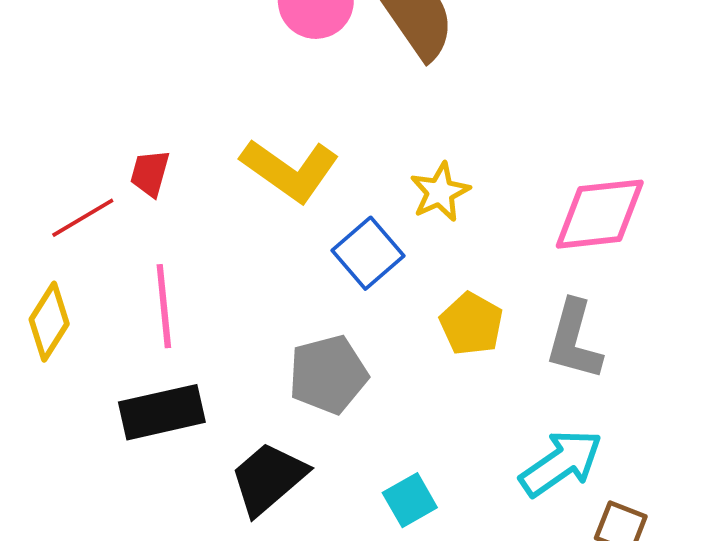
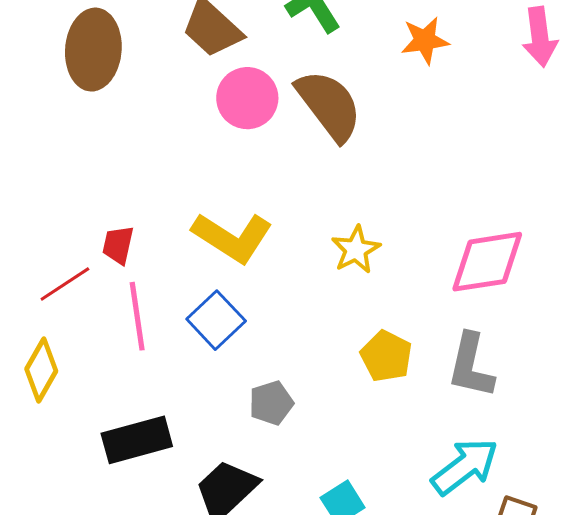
blue square: (368, 253) -> (216, 320), moved
pink line: (164, 306) -> (137, 316), moved
gray pentagon: (328, 375) -> (271, 403), size x0.7

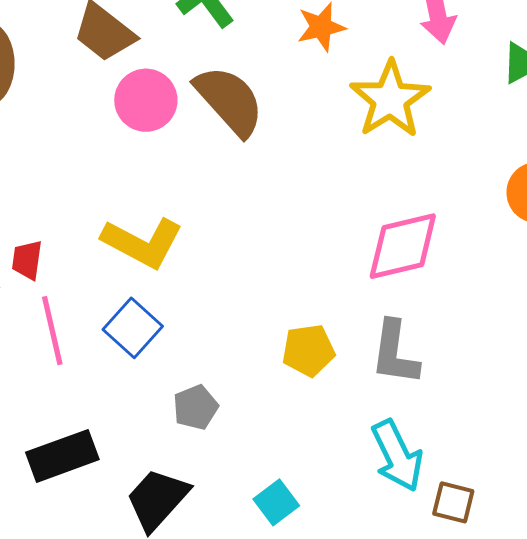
yellow star: (356, 250) -> (390, 99), moved, size x1.6
yellow pentagon: (386, 356) -> (308, 350), turned -30
cyan arrow: (465, 467) -> (397, 456), turned 106

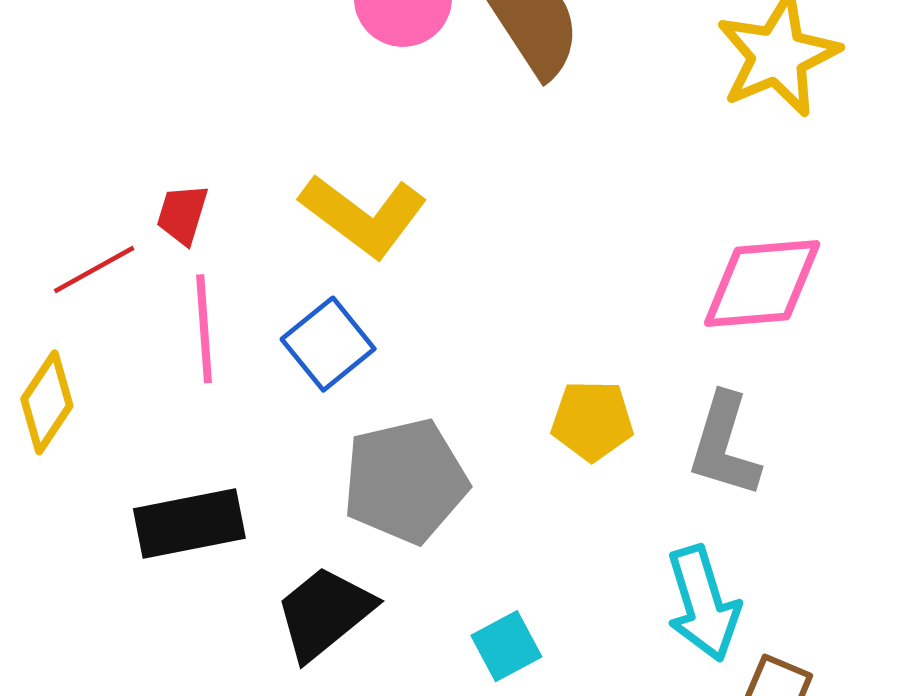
gray pentagon: (195, 407) -> (405, 481), size x1.8

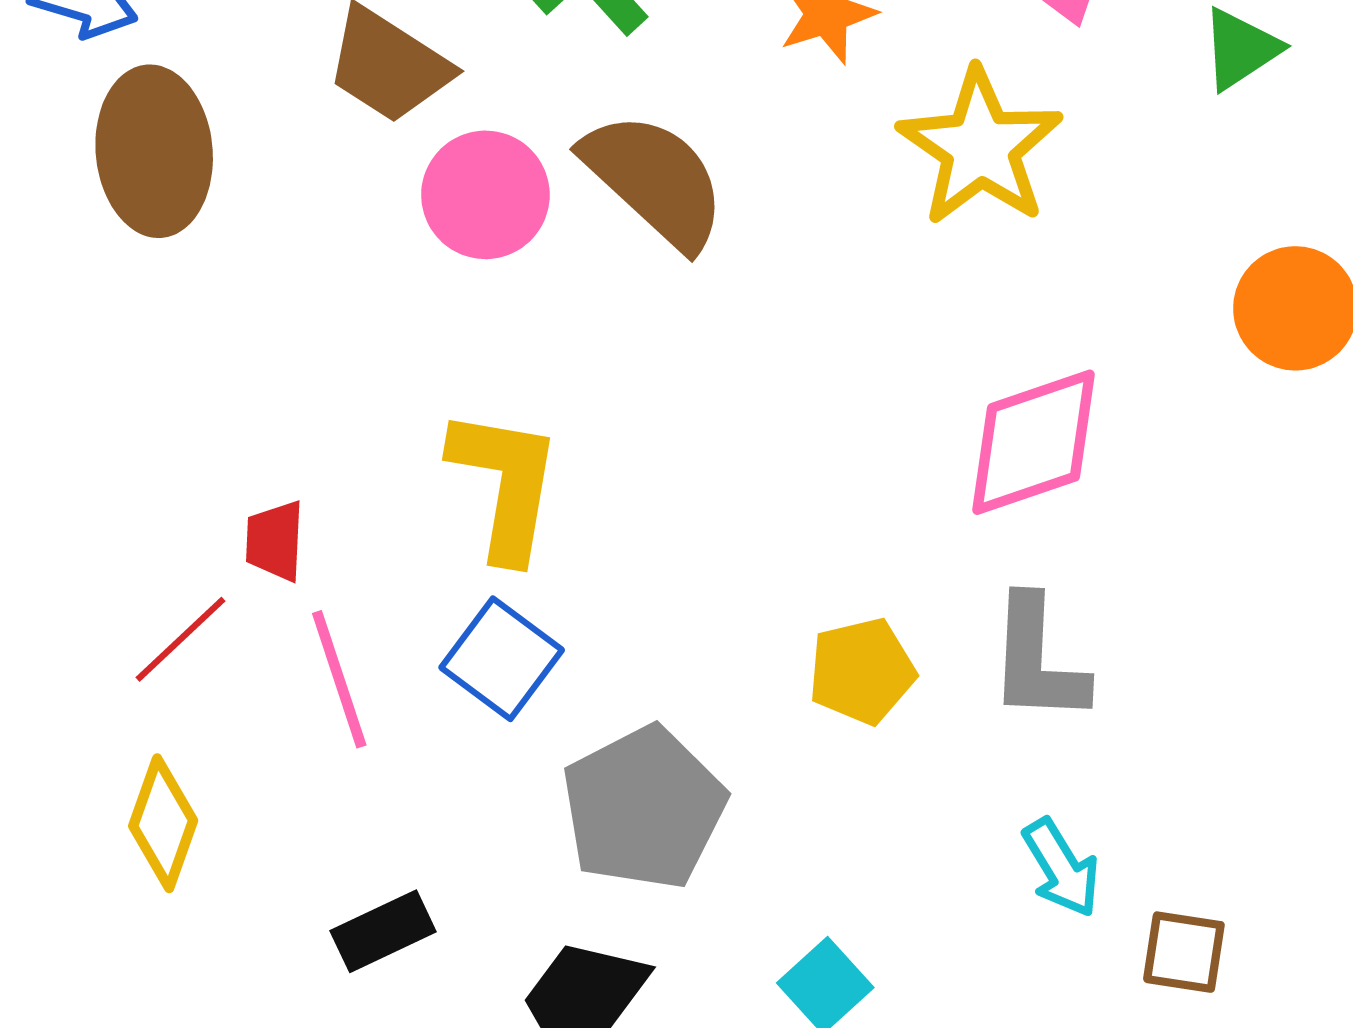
yellow L-shape: (363, 215) -> (505, 484), turned -103
black rectangle: (189, 523) -> (383, 931), size x0.7
cyan arrow: (703, 604) -> (1061, 868), size x0.7

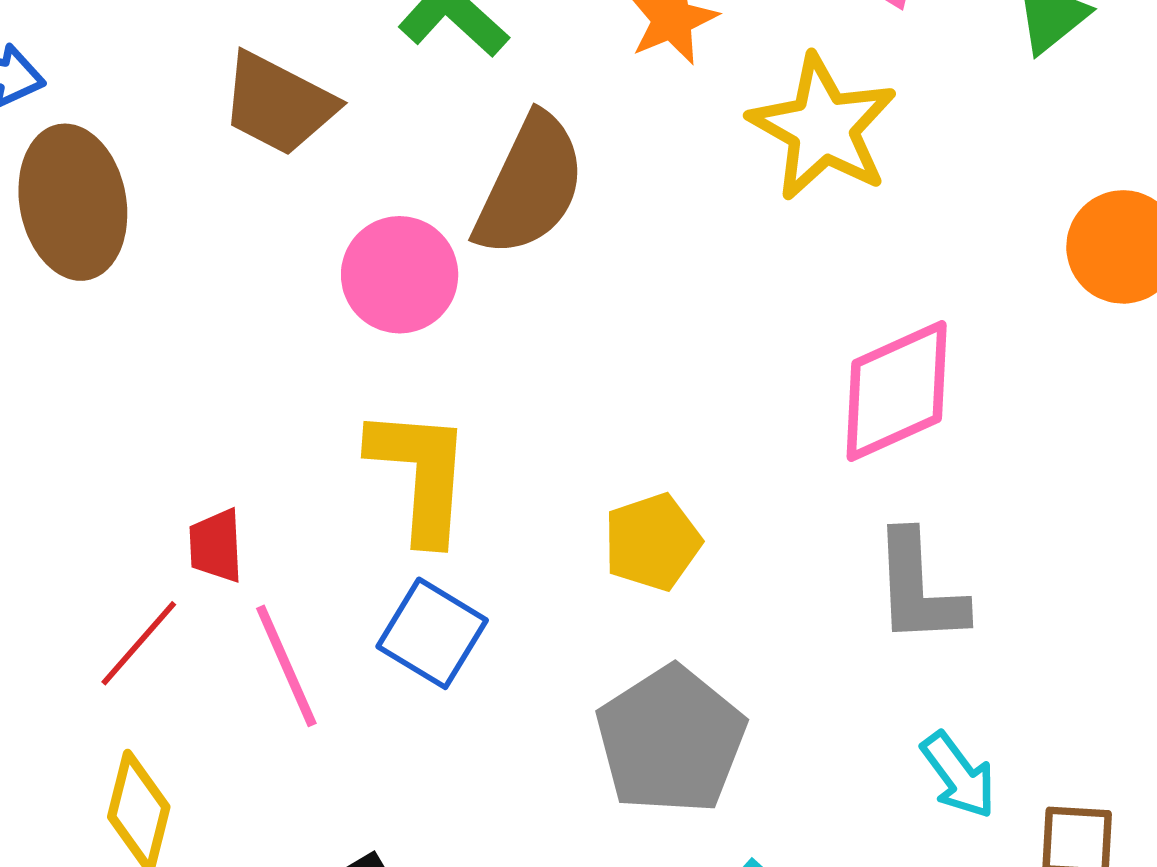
brown semicircle: (655, 180) -> (530, 185), turned 78
pink circle: (485, 195) -> (400, 275), moved
yellow pentagon: (862, 671) -> (652, 542), moved
gray pentagon: (644, 808) -> (671, 740), moved

